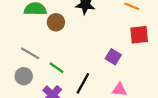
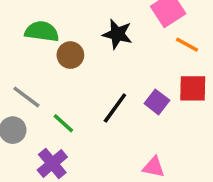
purple square: (113, 57) -> (157, 102), moved
black line: (83, 83) -> (115, 108), moved

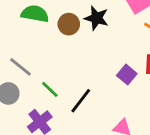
brown circle: (70, 55) -> (69, 24), moved
black line: (115, 108) -> (81, 101), moved

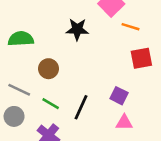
brown circle: (69, 24) -> (48, 69), moved
purple square: (127, 75) -> (119, 96), moved

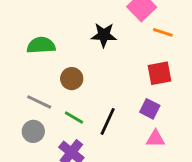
red square: (141, 58) -> (159, 73), moved

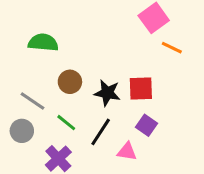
black star: (104, 35) -> (107, 93), moved
red square: (159, 73) -> (141, 89), moved
pink triangle: (156, 139) -> (127, 152), moved

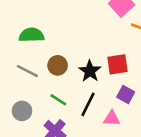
black star: (107, 93) -> (90, 71), turned 30
gray line: (33, 101) -> (27, 71), moved

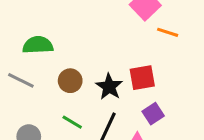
gray line: (27, 71) -> (21, 80), moved
purple square: (126, 95) -> (153, 114), turned 30

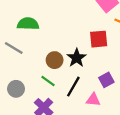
red square: (142, 78) -> (99, 39), moved
brown circle: (70, 81) -> (55, 60), moved

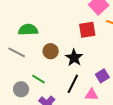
red square: (99, 39) -> (87, 30), moved
brown circle: (55, 60) -> (51, 51), moved
green line: (48, 81) -> (38, 79), moved

